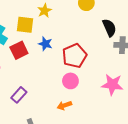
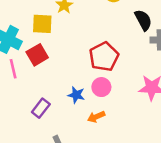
blue star: (45, 44) -> (76, 95), moved

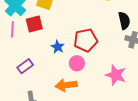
blue star: (76, 95) -> (58, 47), moved
orange arrow: (96, 117) -> (66, 85), size x1.5

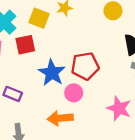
blue star: (58, 47) -> (52, 73), size x1.6
purple rectangle: (25, 66) -> (13, 94), turned 56

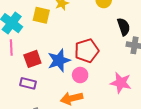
red square: (25, 45) -> (32, 59), moved
blue star: (52, 73) -> (59, 60), turned 30

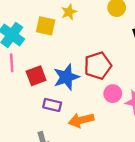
pink circle: (80, 75) -> (113, 94), moved
purple rectangle: (28, 83) -> (52, 105), moved

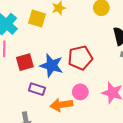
blue star: (66, 77) -> (52, 65), turned 30
pink circle: (113, 94) -> (80, 92), moved

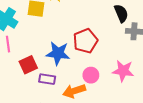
red square: (25, 62) -> (28, 65), moved

